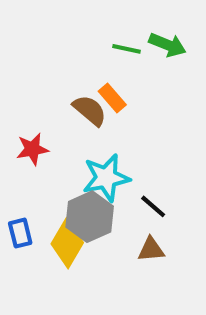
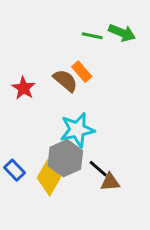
red star: (32, 149) -> (24, 88), moved, turned -30
black line: (153, 206) -> (98, 169), moved
blue rectangle: (20, 233) -> (15, 170), turned -30

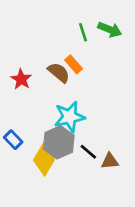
green line: (92, 36) -> (83, 32), turned 60
blue rectangle: (15, 170) -> (13, 140), moved
brown triangle: (110, 182) -> (110, 161), moved

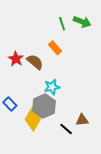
brown semicircle: (59, 73) -> (35, 62), moved
cyan star: (70, 117) -> (52, 87), size x0.7
black line: (88, 152) -> (66, 129), moved

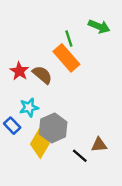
green line: (62, 24) -> (69, 39), moved
orange rectangle: (55, 48) -> (66, 58), size x1.6
cyan star: (52, 87) -> (29, 107), moved

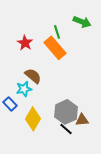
red star: (19, 71) -> (25, 43), moved
brown semicircle: (42, 75) -> (33, 76), moved
gray hexagon: (53, 128) -> (66, 112), moved

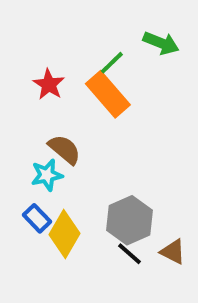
green line: (57, 32) -> (112, 63), turned 64
blue rectangle: (10, 104) -> (37, 218), moved
brown triangle: (82, 120) -> (173, 252), moved, turned 32

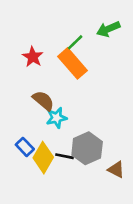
green arrow: (161, 43) -> (108, 29), turned 135
cyan star: (47, 175) -> (57, 118), moved
black line: (130, 254) -> (65, 156), moved, turned -30

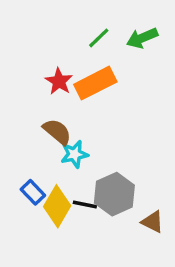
green line: (75, 42) -> (99, 38), moved
red star: (33, 57) -> (59, 81), moved
orange rectangle: (72, 63) -> (95, 83), turned -76

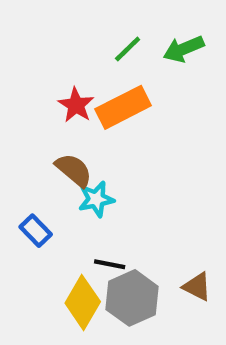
blue rectangle: (33, 192) -> (36, 231), moved
gray hexagon: (114, 194) -> (132, 298), moved
yellow diamond: (57, 206) -> (83, 302), moved

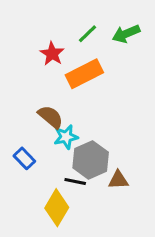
red star: (76, 105) -> (52, 54), moved
brown triangle: (197, 287) -> (118, 180), moved, turned -30
gray hexagon: (132, 298) -> (91, 160), moved

